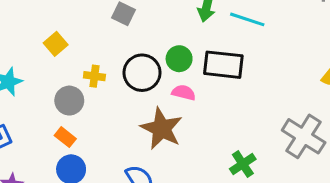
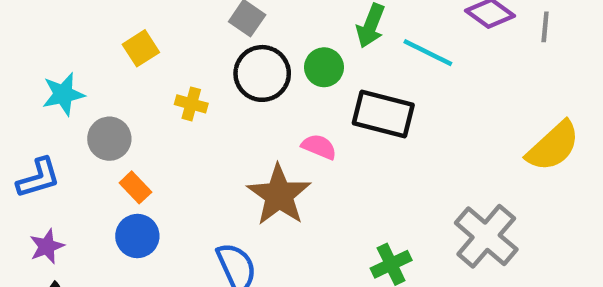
green circle: (179, 59) -> (324, 67), moved
black circle: (142, 73) -> (262, 73), moved
gray circle: (69, 101) -> (109, 139), moved

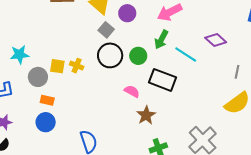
gray line: (545, 27) -> (237, 72), moved
yellow square: (141, 48) -> (57, 66), moved, turned 35
orange rectangle: (135, 187) -> (47, 100), turned -40
brown star: (279, 195) -> (146, 115), moved, size x0.7

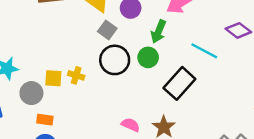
green arrow: (161, 40) -> (158, 32), moved
black rectangle: (162, 80) -> (179, 83), turned -64
pink semicircle: (132, 91) -> (130, 125), moved

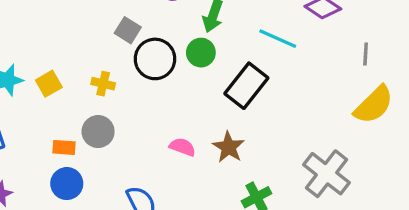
gray square: (107, 30) -> (128, 30), moved
yellow square: (53, 78) -> (49, 84), moved, turned -30
gray circle: (31, 93) -> (98, 132), moved

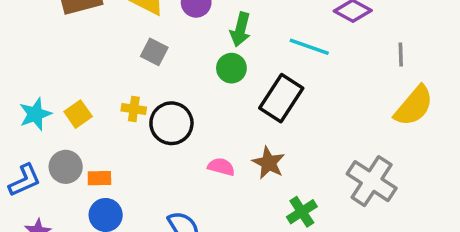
black circle: (155, 59) -> (171, 123), moved
gray circle: (98, 132) -> (66, 167), moved

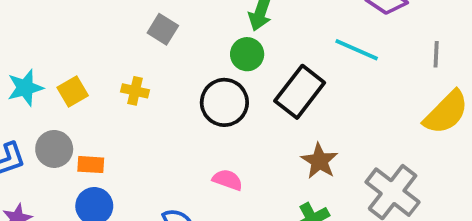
cyan line: (309, 47) -> (357, 50), moved
black circle: (171, 123) -> (224, 102), moved
brown star: (269, 163) -> (319, 161), moved
pink semicircle: (221, 167) -> (228, 180), moved

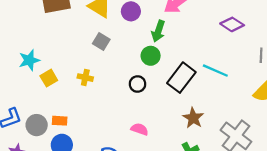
cyan line: (357, 50) -> (215, 71), moved
cyan star: (25, 88) -> (29, 60), moved
black circle: (224, 102) -> (137, 84), size x0.6
gray circle: (54, 149) -> (37, 125), moved

